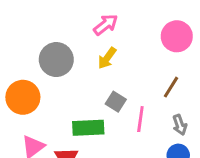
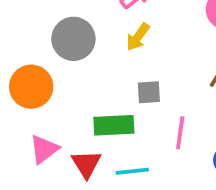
gray square: (116, 102) -> (149, 92), turned -36
pink line: (140, 119) -> (180, 133), moved

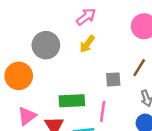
gray square: (149, 92) -> (113, 79), moved
pink line: (180, 133) -> (103, 111), moved

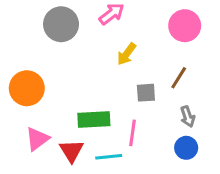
yellow arrow: (87, 44) -> (127, 54), moved
gray circle: (46, 45) -> (61, 24), moved

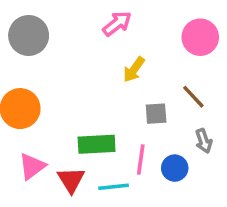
gray circle: (61, 24) -> (29, 35), moved
brown line: (179, 78) -> (193, 97), turned -75
blue circle: (186, 148) -> (175, 168), moved

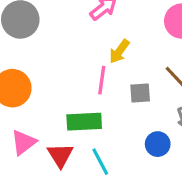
pink line: (141, 160) -> (102, 80), moved
cyan line: (114, 187) -> (100, 162), turned 68

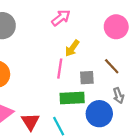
green rectangle: (84, 122) -> (72, 98), moved
blue circle: (158, 144) -> (99, 114), size x1.5

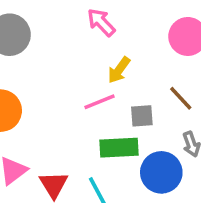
pink arrow: (61, 18) -> (101, 22), turned -96
pink line: (60, 69) -> (100, 102), turned 60

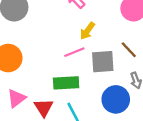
gray square: (142, 116) -> (103, 62), size x1.5
green rectangle: (119, 148) -> (66, 83), moved

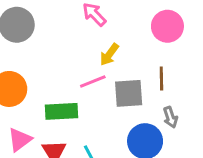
brown line: (129, 50) -> (161, 78), turned 42
green rectangle: (66, 83) -> (61, 111), moved

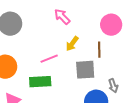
brown line: (161, 78) -> (99, 50), moved
pink line: (93, 81) -> (49, 59), moved

